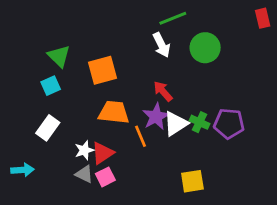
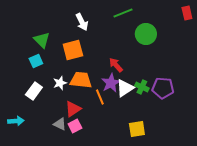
white arrow: (162, 45) -> (82, 22), moved
white star: (84, 150) -> (60, 83), moved

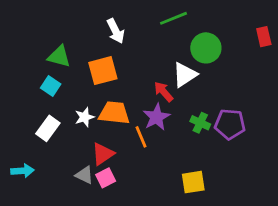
red rectangle: (187, 13) -> (264, 37), moved
green triangle: (42, 40) -> (59, 56), turned -30
cyan square: (36, 61) -> (51, 86), turned -32
white triangle: (125, 88) -> (185, 75), moved

